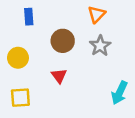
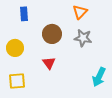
gray star: (100, 46) -> (83, 38), turned -30

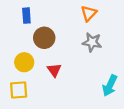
brown circle: (52, 34) -> (44, 38), moved
yellow circle: (15, 48) -> (24, 62), moved

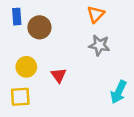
blue rectangle: (26, 16) -> (17, 17), moved
brown circle: (44, 38) -> (39, 27), moved

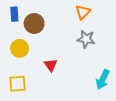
yellow circle: (26, 67) -> (20, 48), moved

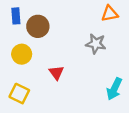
orange triangle: (83, 12) -> (110, 14), moved, turned 35
yellow square: (17, 84) -> (19, 94), turned 30

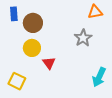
gray star: (96, 44) -> (83, 38), turned 30
yellow circle: (22, 54) -> (32, 48), moved

